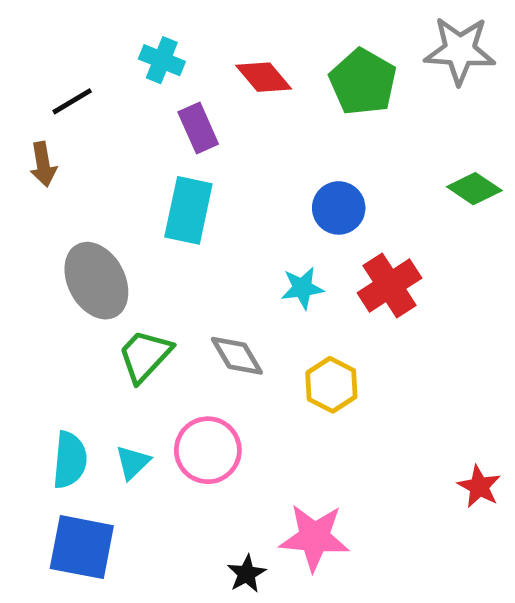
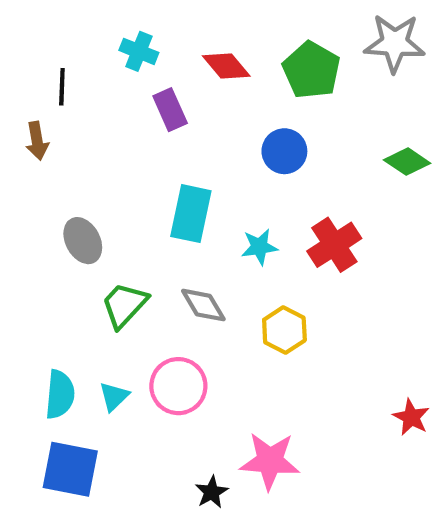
black line: (72, 101) -> (62, 87), turned -57
blue circle: (339, 208) -> (284, 151), moved
cyan rectangle: (188, 210) -> (191, 214), moved
gray ellipse: (96, 281) -> (83, 241), size x0.7

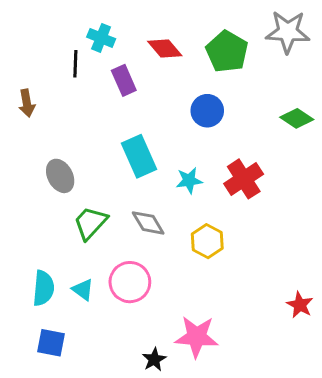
black line: (62, 87) -> (75, 64), moved
cyan rectangle: (191, 214) -> (139, 156), turned -36
cyan triangle: (114, 396) -> (83, 290), turned -40
blue square: (70, 469) -> (51, 343), size x0.7

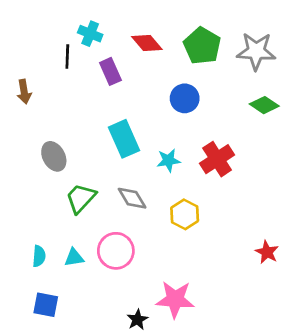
gray star: (288, 32) -> (256, 51), moved
cyan semicircle: (43, 288) -> (39, 256), size x0.7
cyan triangle: (83, 290) -> (74, 258), turned -45
red star: (300, 305) -> (267, 252), moved

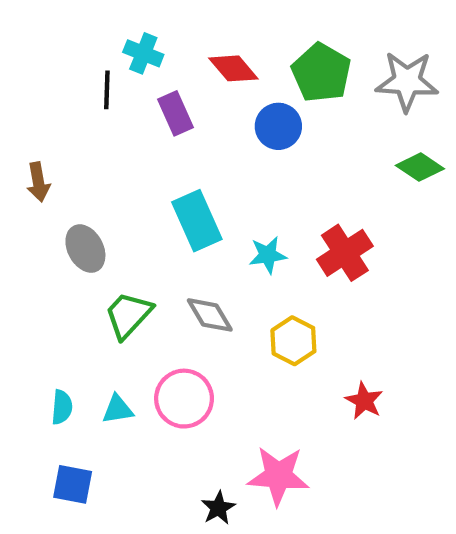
brown arrow: (24, 92) -> (38, 182), moved
blue circle: (185, 98) -> (278, 126), moved
red star: (267, 252) -> (364, 401), moved

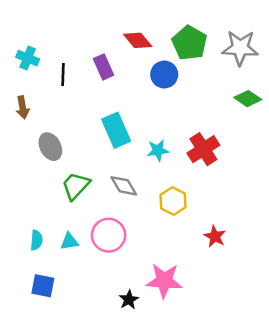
cyan cross: (143, 53) -> (28, 58), moved
black line: (107, 90) -> (63, 75), moved

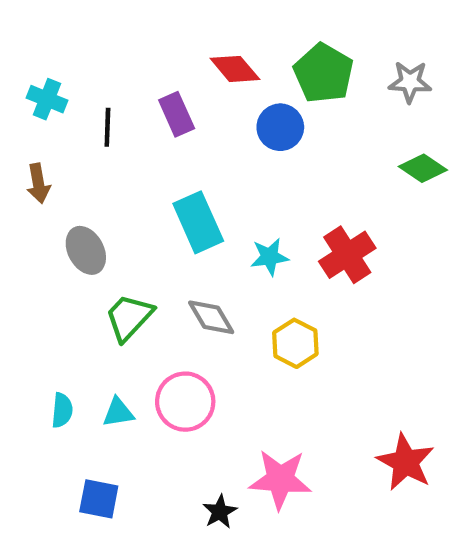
gray star: (240, 48) -> (410, 82), size x0.7
red star: (215, 236) -> (406, 462), moved, size x1.5
blue square: (43, 286) -> (99, 499), moved

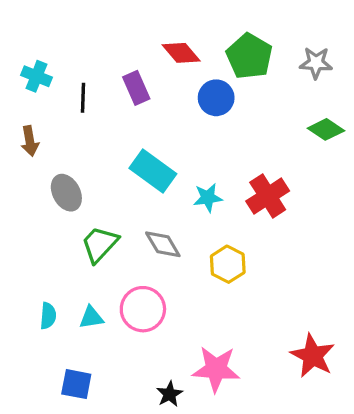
cyan rectangle: (198, 222) -> (153, 171), turned -30

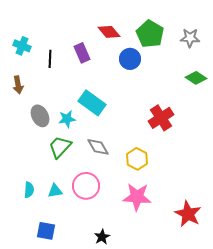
cyan star: (208, 198) -> (67, 119), moved
pink star: (216, 369) -> (137, 197), moved

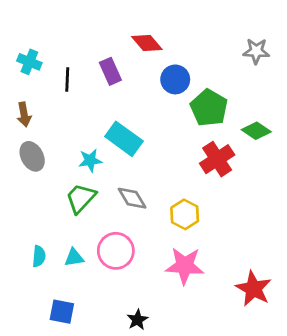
green pentagon: (150, 34) -> (209, 108), moved
green diamond: (196, 78) -> (256, 131), moved
gray ellipse: (40, 116) -> (32, 156), moved

